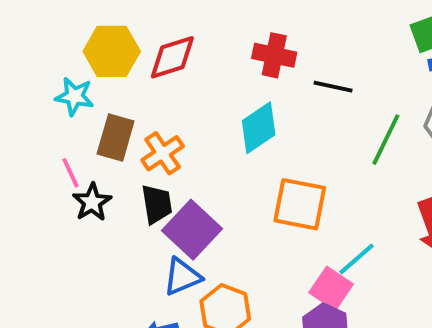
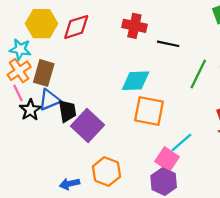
cyan diamond: (259, 128) -> (136, 81), moved, turned 32
orange cross: (163, 153) -> (19, 71), moved
blue triangle: (182, 277) -> (49, 100), moved

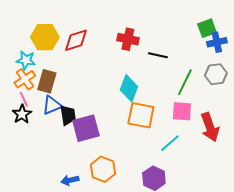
cyan diamond: (136, 81) -> (129, 88), turned -68
black star: (30, 110) -> (22, 114), moved
purple square: (87, 126) -> (86, 128), turned 32
pink square: (167, 159) -> (182, 111), moved, turned -30

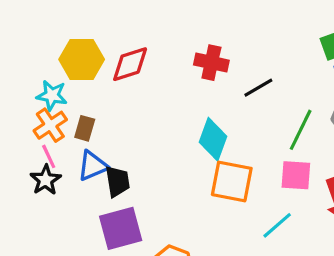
black line: (158, 55) -> (258, 88), turned -42
brown rectangle: (47, 81) -> (85, 128), size x0.7
purple square: (86, 128) -> (121, 228), moved

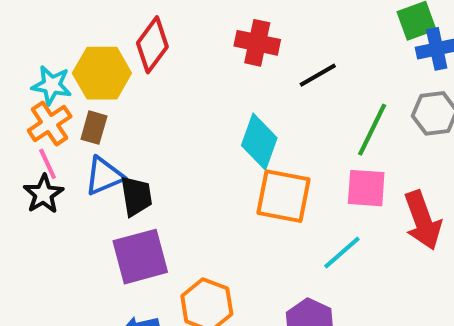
yellow hexagon: (82, 59) -> (102, 73), moved
red diamond: (130, 64) -> (152, 45), turned -36

